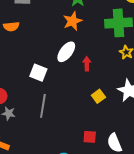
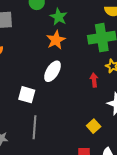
red arrow: (87, 64) -> (94, 80), moved
yellow square: (98, 96) -> (94, 126), moved

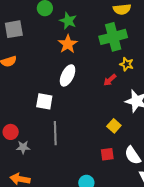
red arrow: (94, 80) -> (110, 80), turned -120

